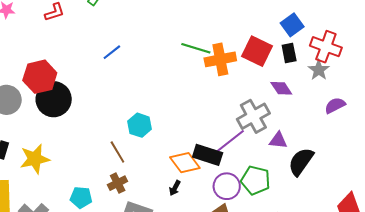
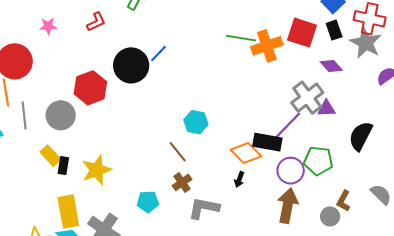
gray star: (319, 70) -> (366, 43), size x1.5
black circle: (54, 99) -> (131, 65), moved
purple triangle: (278, 140) -> (326, 108), moved

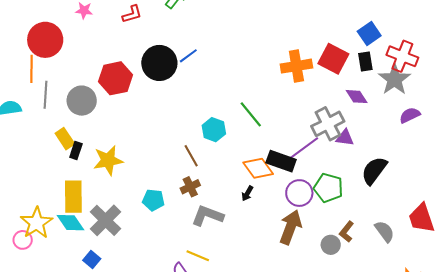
green line: (241, 38) -> (251, 114), moved, turned 32

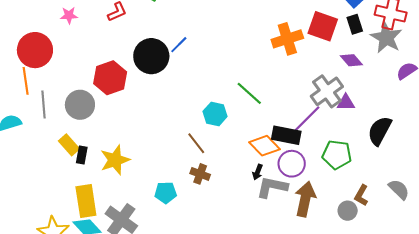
brown cross: (190, 187) -> (200, 174), turned -36
purple circle: (299, 193) -> (292, 164), moved
gray L-shape: (207, 216) -> (272, 187), moved

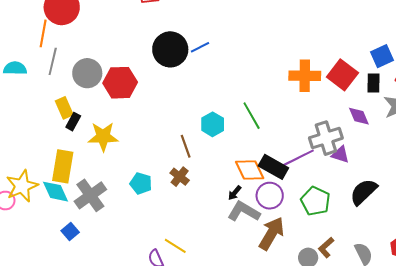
red hexagon: (110, 78) -> (120, 83), moved

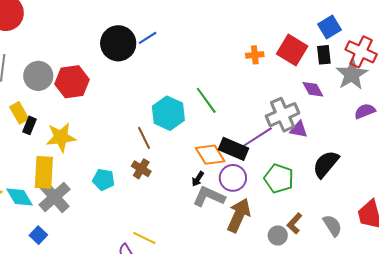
orange cross: (305, 76) -> (255, 55), size x0.6
cyan hexagon: (213, 124) -> (168, 113), size x1.4
yellow rectangle: (63, 166) -> (44, 172), moved

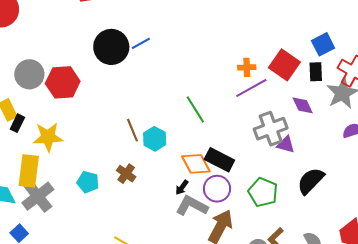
cyan hexagon: (168, 113) -> (155, 139), moved, size x0.7
purple line: (257, 137) -> (251, 88), moved
brown line: (144, 138) -> (132, 130), moved

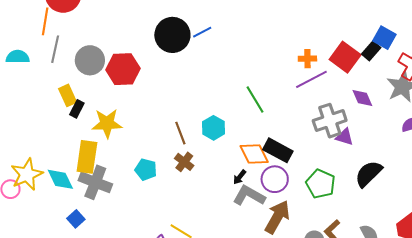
blue square: (323, 44) -> (384, 38), turned -35
black rectangle: (316, 72) -> (371, 51), moved, turned 42
brown line: (132, 130) -> (180, 133), moved
gray cross: (38, 196) -> (95, 182), turned -32

